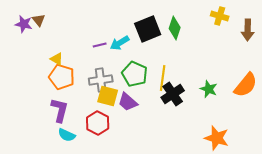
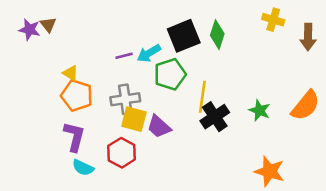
green pentagon: (135, 74) -> (170, 74), moved, turned 30

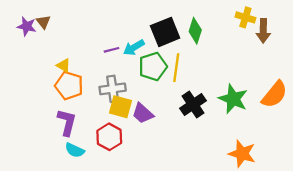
brown arrow: (308, 37) -> (263, 31), moved
yellow line: (202, 97) -> (176, 68), moved
green star: (260, 110) -> (233, 99), size x1.5

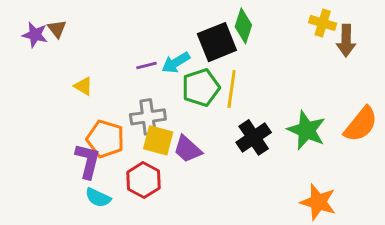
green diamond: (195, 31) -> (243, 26), moved
orange pentagon: (69, 86) -> (105, 139), moved

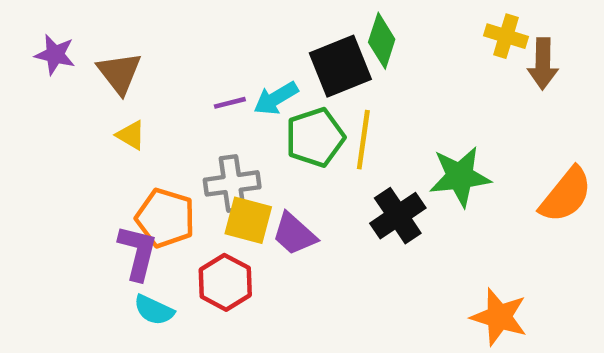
brown triangle: (57, 29) -> (119, 73), moved, size x1.5
green star: (306, 130) -> (460, 176), moved, turned -30

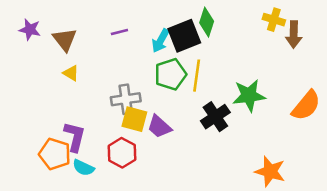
cyan arrow: (276, 98) -> (161, 41), moved, turned -30
purple line: (230, 103) -> (119, 32), moved
orange pentagon: (165, 218) -> (55, 154), moved

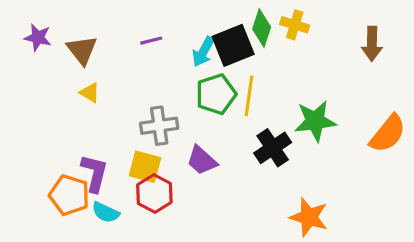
yellow cross: (274, 20) -> (295, 25), moved
yellow square: (134, 119) -> (145, 167), moved
orange star: (270, 171) -> (309, 217), moved

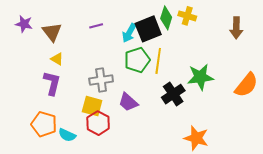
purple L-shape: (95, 173) -> (52, 83), moved

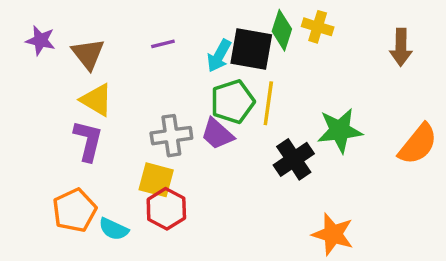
black square: (148, 29) -> (251, 49), turned 32
yellow triangle: (57, 59) -> (97, 100), size x1.5
purple trapezoid: (128, 102) -> (217, 134), moved
orange pentagon: (44, 124) -> (74, 210), turned 30

